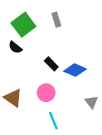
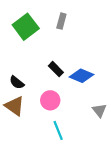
gray rectangle: (56, 20) -> (61, 21), turned 32
black semicircle: (15, 47) -> (17, 82), moved

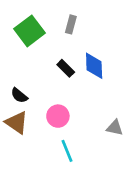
black rectangle: (56, 69) -> (66, 68), moved
blue diamond: (82, 76) -> (94, 66), moved, turned 65
gray triangle: (99, 110) -> (115, 128), turned -40

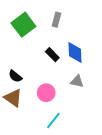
gray triangle: (115, 128) -> (77, 81), moved
cyan line: (67, 151) -> (53, 121), turned 60

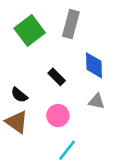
gray rectangle: (56, 20) -> (71, 24), size x1.5
black rectangle: (52, 55) -> (57, 77), moved

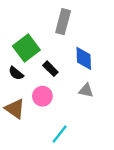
green square: (30, 31) -> (26, 48), moved
black semicircle: (19, 95) -> (16, 73), moved
pink circle: (58, 116) -> (42, 96), moved

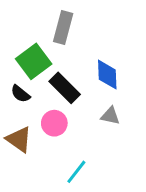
gray rectangle: (63, 22) -> (63, 27), moved
black rectangle: (50, 69) -> (65, 88), size x1.5

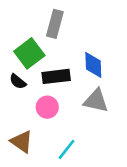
black rectangle: (65, 88) -> (56, 76), turned -52
gray triangle: (110, 116) -> (96, 101), size x1.5
brown triangle: (19, 139) -> (22, 142), moved

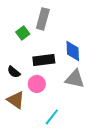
green square: (29, 53) -> (23, 33), moved, size x0.6
black semicircle: (18, 82) -> (14, 72), moved
brown triangle: (22, 142) -> (16, 100), moved

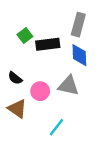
gray rectangle: (43, 19) -> (78, 25), moved
black rectangle: (44, 60) -> (48, 44), moved
gray triangle: (75, 79) -> (68, 86), moved

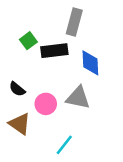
gray rectangle: (78, 25) -> (74, 22), moved

